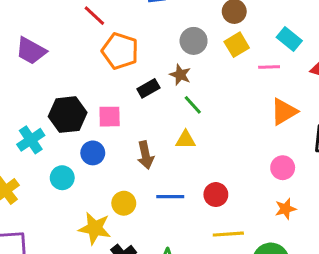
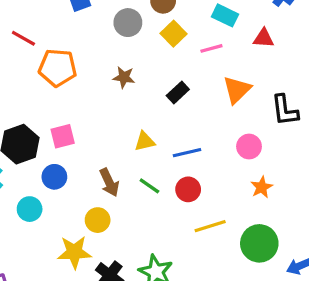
gray circle: (194, 41) -> (128, 23), moved
black rectangle: (148, 88) -> (178, 93), moved
green line: (193, 105) -> (149, 186), moved
brown arrow: (146, 155) -> (109, 182), moved
blue line: (170, 197) -> (187, 153), moved

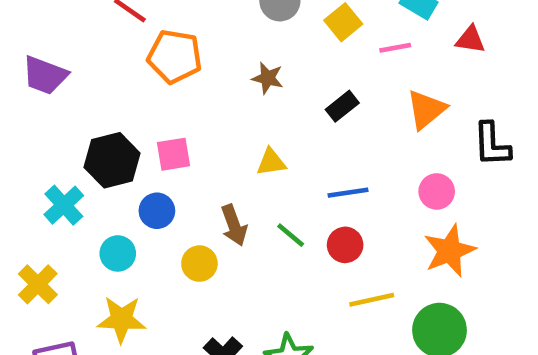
yellow triangle: (145, 141) -> (271, 162), moved
orange star: (262, 187) -> (450, 251), size x1.6
yellow circle: (98, 220) -> (199, 264), moved
yellow star: (74, 252) -> (121, 319), moved

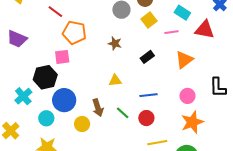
red triangle: (470, 40) -> (205, 30), size x1.5
black L-shape: (492, 144) -> (218, 87), moved
pink square: (174, 154) -> (62, 57), moved
blue circle: (157, 211) -> (64, 100), size x1.5

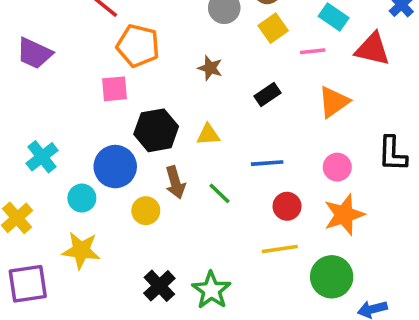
black hexagon: (45, 77) -> (156, 130), moved
red circle: (146, 118) -> (287, 206), moved

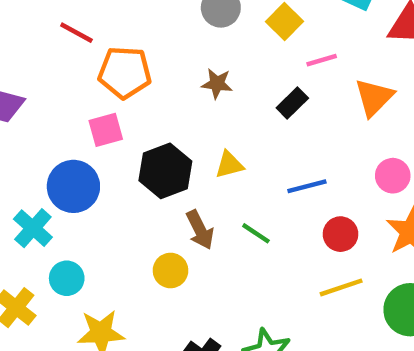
pink line: (313, 51) -> (322, 60), moved
blue circle: (115, 167) -> (73, 186), moved
cyan circle: (82, 198) -> (67, 278), moved

